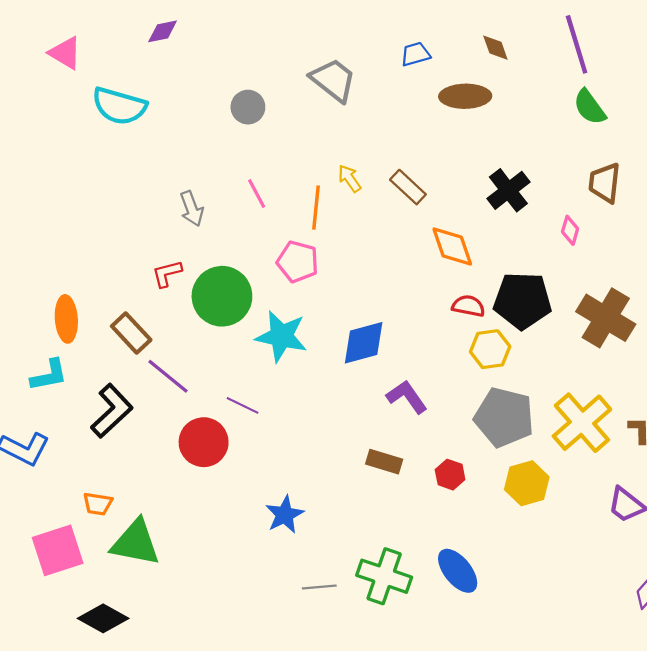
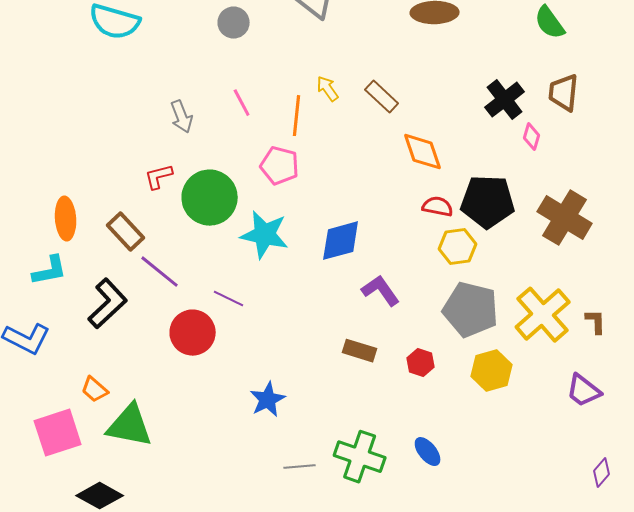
black cross: (508, 190) -> (505, 100), moved
orange trapezoid: (98, 504) -> (95, 390), turned 32
blue ellipse: (458, 571) -> (428, 452), size x0.7

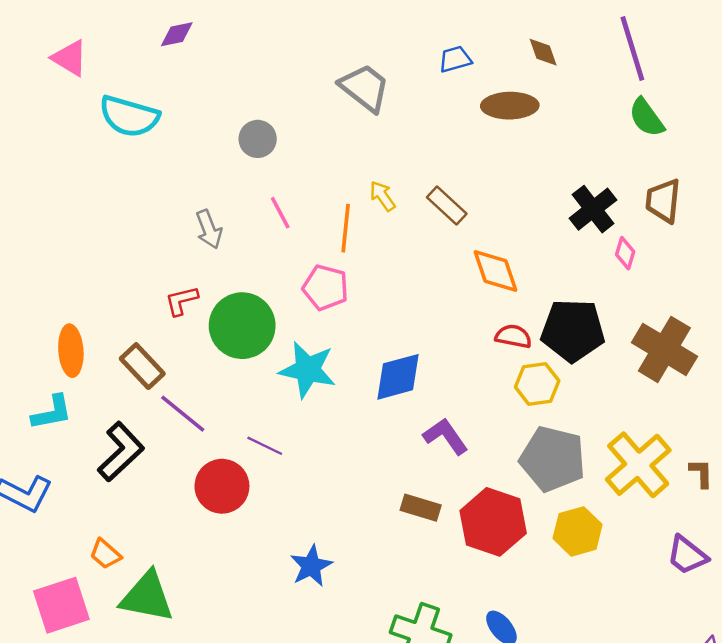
gray circle: (234, 23) -> (258, 139), moved
red hexagon: (421, 363) -> (493, 522), size x2.0

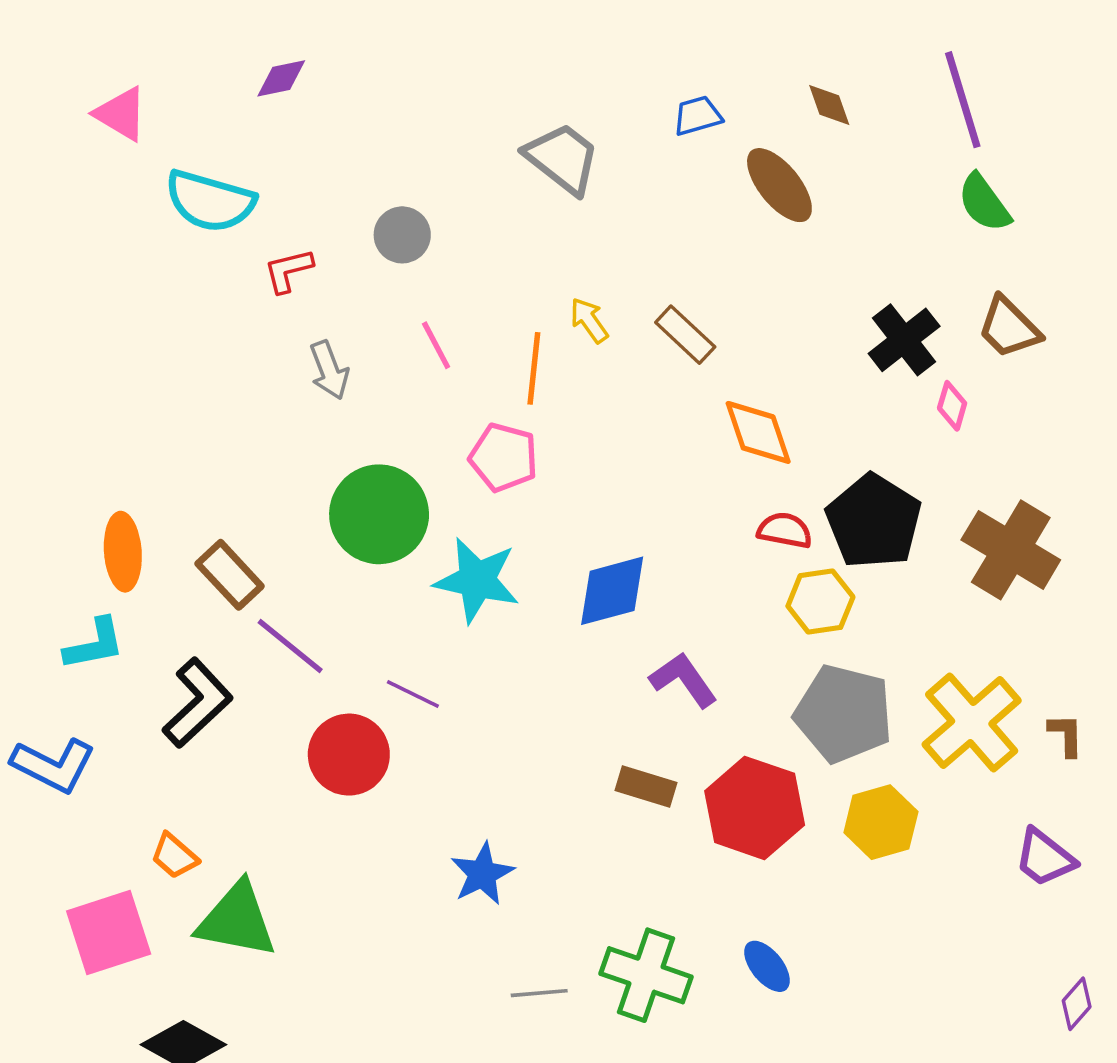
brown ellipse: (510, 106) -> (779, 185), turned 52
brown trapezoid: (663, 201) -> (1009, 327), turned -51
red L-shape: (182, 301) -> (288, 271), moved
black pentagon: (573, 330) -> (874, 521), turned 30

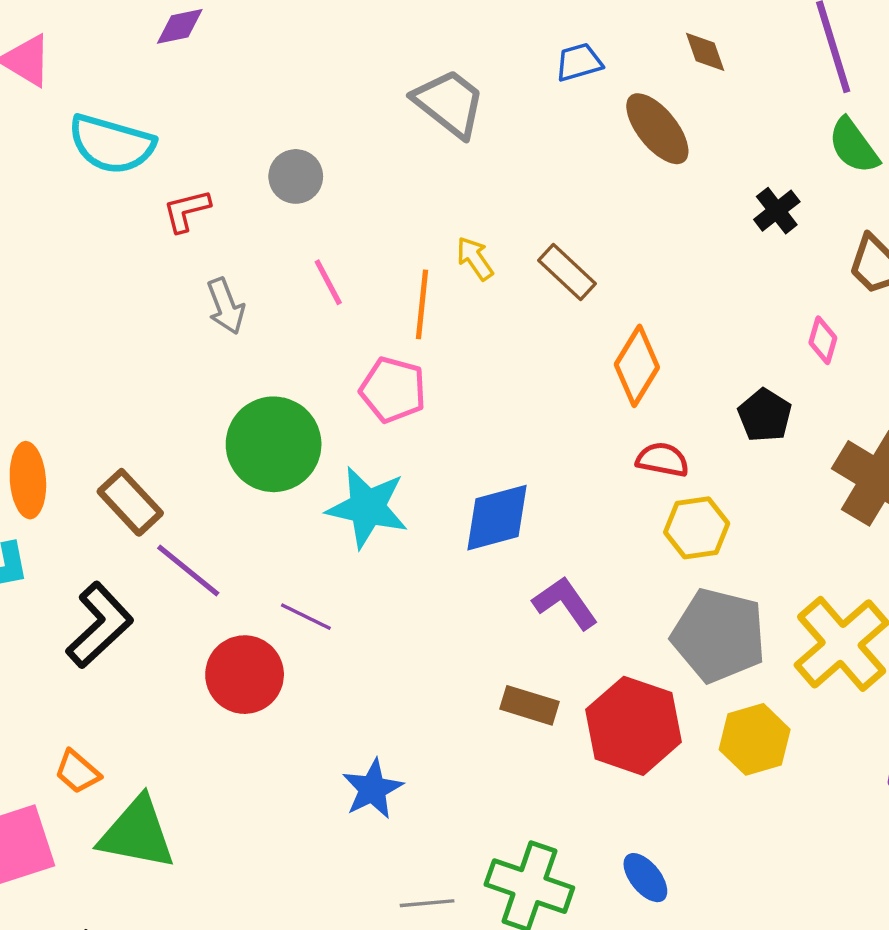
black cross: (904, 340) -> (777, 211), moved, size x0.7
orange diamond: (758, 432) -> (637, 366), turned 50
black pentagon: (874, 521) -> (765, 415), moved, size x0.6

